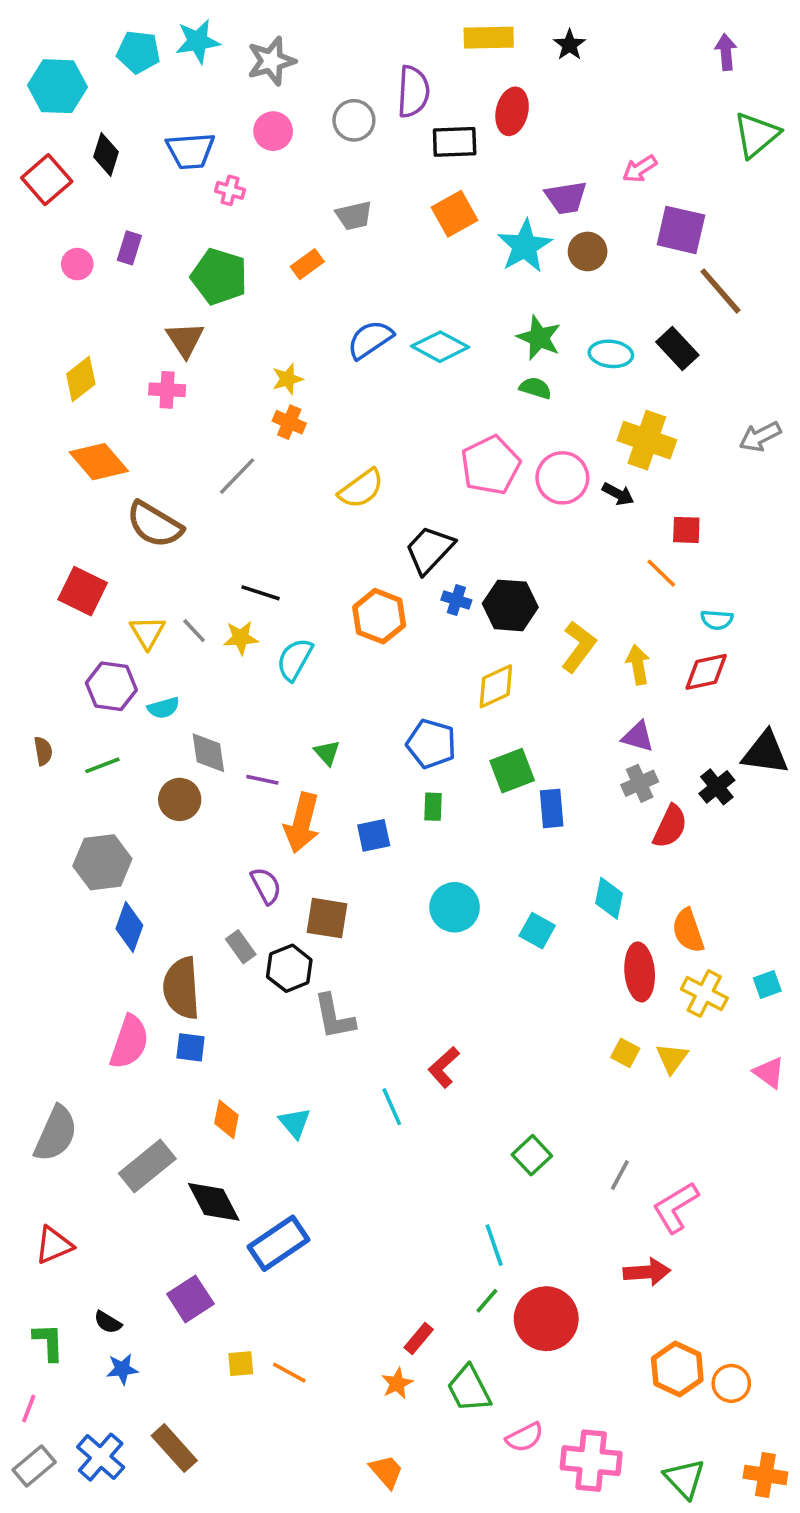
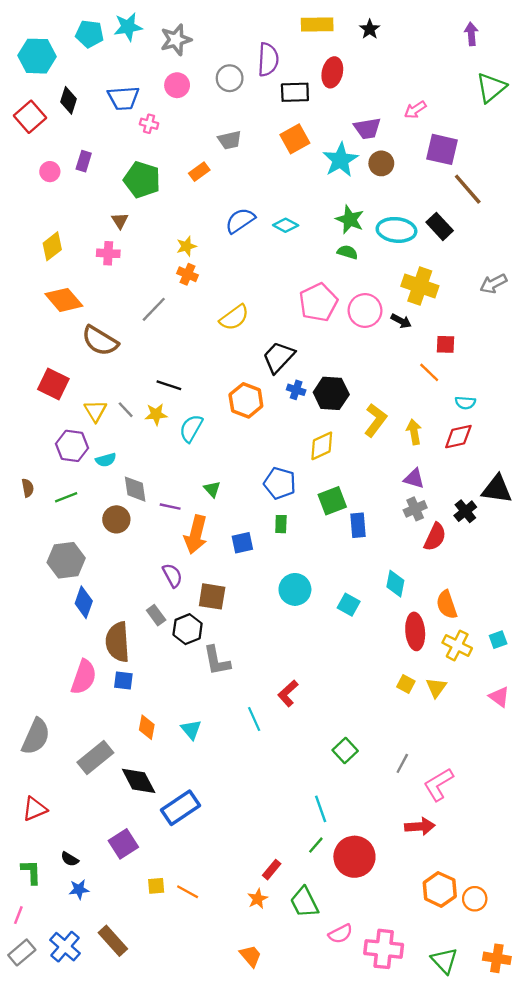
brown triangle: (185, 340) -> (120, 221), size x0.7
cyan diamond: (440, 347) -> (286, 225), size x0.7
cyan ellipse: (611, 354) -> (396, 230), size x1.4

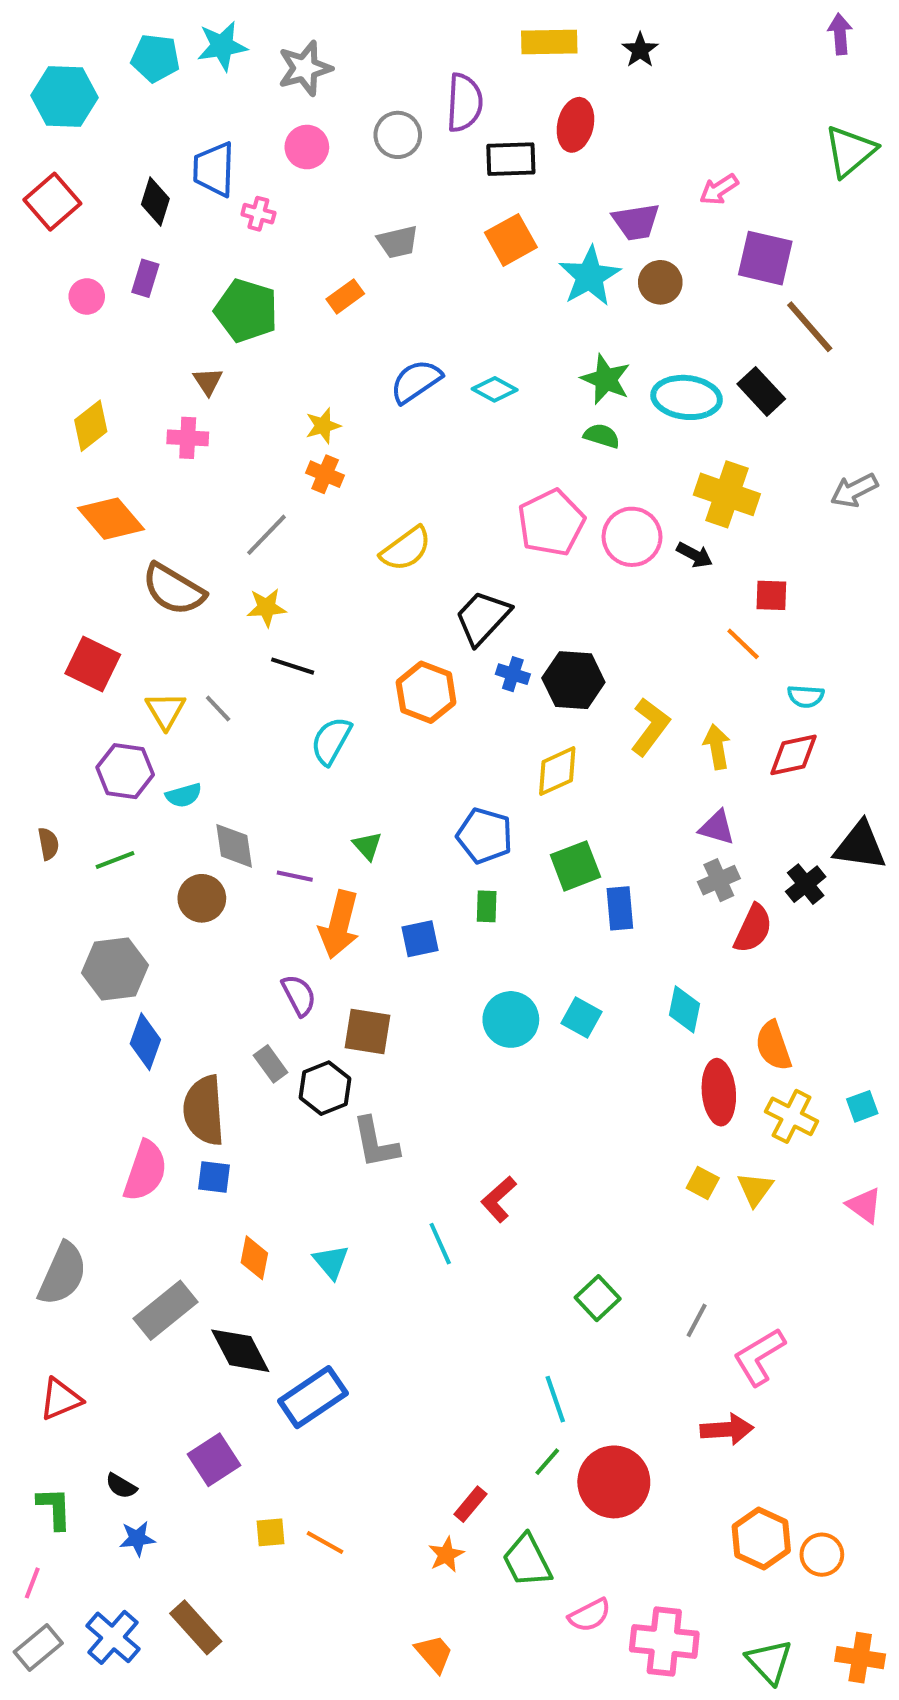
purple arrow: (471, 34) -> (840, 34), moved
blue trapezoid: (123, 98) -> (214, 169), turned 96
black diamond: (69, 100) -> (155, 202), moved
yellow star: (156, 414) -> (266, 607), moved
cyan square: (349, 605) -> (582, 1017), moved

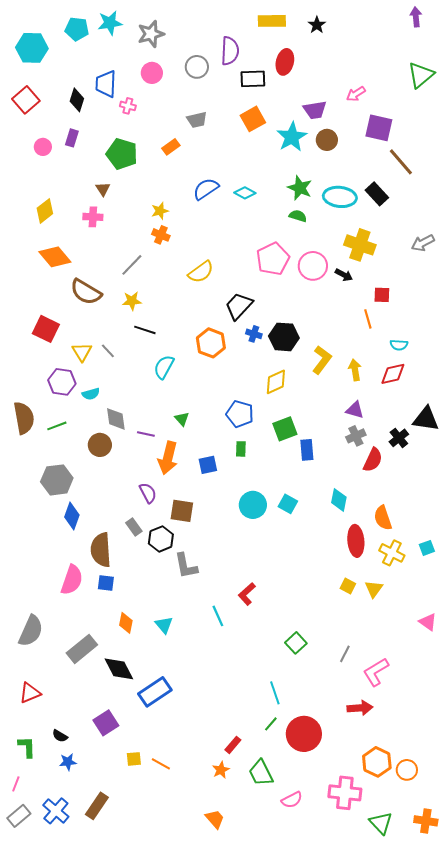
orange line: (743, 644) -> (368, 319), turned 30
brown semicircle: (48, 844) -> (24, 418), size x2.0
pink triangle: (864, 1205) -> (428, 622), moved
brown rectangle: (196, 1627) -> (97, 806), turned 76
pink cross: (664, 1641) -> (345, 793), moved

